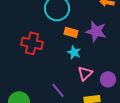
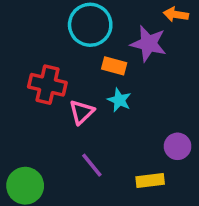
purple star: (96, 31) -> (148, 44), moved
pink triangle: (85, 73) -> (82, 112), moved

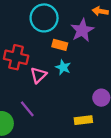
purple star: (148, 44) -> (82, 30), turned 30
purple line: (92, 165) -> (27, 109), moved

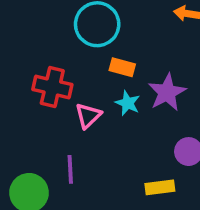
purple star: (82, 30) -> (167, 92), moved
purple line: (27, 109) -> (70, 169), turned 36

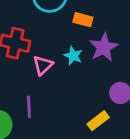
orange rectangle: (122, 67) -> (83, 20), moved
yellow rectangle: (160, 187) -> (98, 121), turned -30

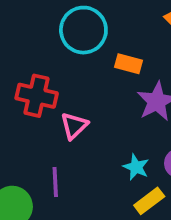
cyan star: (73, 56) -> (136, 167), moved

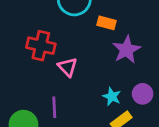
pink triangle: (74, 126) -> (68, 67), turned -30

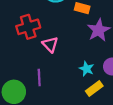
red cross: (41, 46) -> (28, 27), turned -30

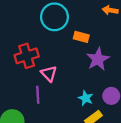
purple line: (39, 78) -> (38, 95), moved

